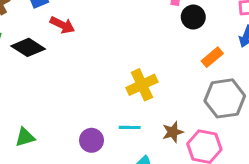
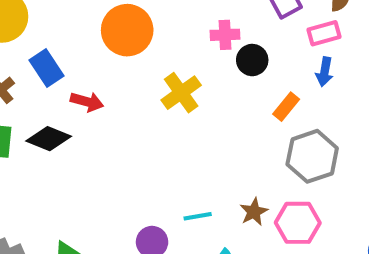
yellow cross: (142, 85) -> (181, 93), moved

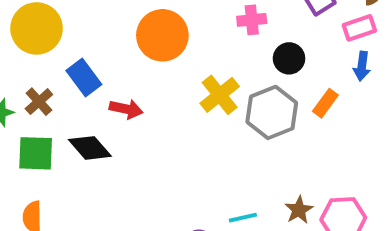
pink cross: (225, 35) -> (252, 20), moved
black diamond: (49, 139) -> (90, 148), turned 30
gray hexagon: (312, 156) -> (272, 112), moved

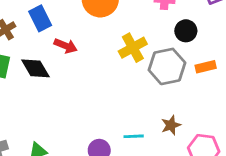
orange rectangle: (325, 103) -> (206, 67), turned 30
brown star: (299, 210) -> (171, 125), moved

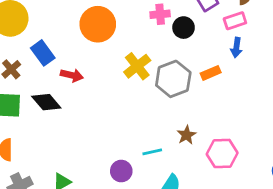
black circle: (186, 31) -> (184, 28), moved

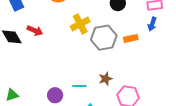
red arrow: (72, 75) -> (35, 31), moved

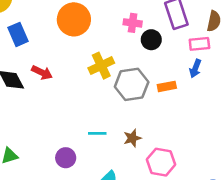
cyan line: (79, 86) -> (97, 133), moved

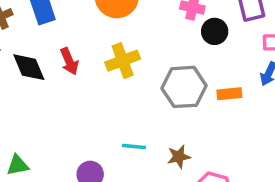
yellow cross: (101, 66) -> (123, 61), moved
red arrow: (42, 72) -> (69, 61), turned 36

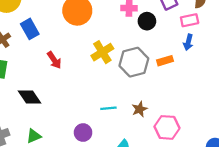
yellow cross: (123, 61) -> (102, 52), moved
black diamond: (29, 67) -> (29, 97), moved

